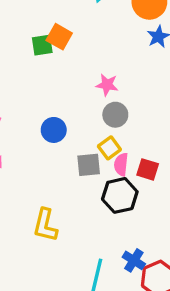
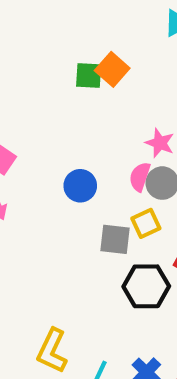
pink semicircle: (121, 164) -> (140, 177), moved
yellow L-shape: (45, 225) -> (52, 351), moved

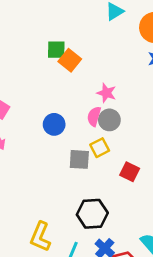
orange square: (112, 69) -> (70, 60), moved
black hexagon: (146, 286) -> (92, 214), moved

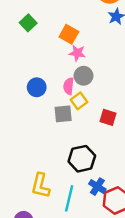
green square: (56, 50) -> (28, 23), turned -35
orange square: (70, 60) -> (69, 34), moved
pink semicircle: (94, 116) -> (69, 86), moved

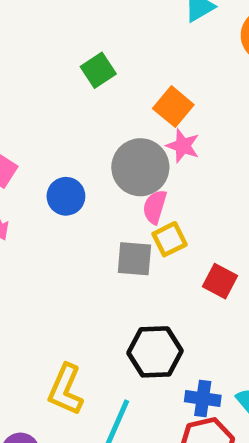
gray circle: (84, 76) -> (140, 167), moved, size x1.5
blue circle: (37, 87) -> (66, 196), moved
blue cross: (97, 187) -> (203, 398), moved, turned -35

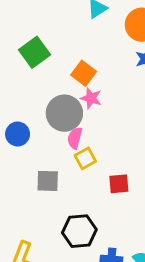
green square: (98, 70) -> (34, 52), size x1.4
gray square: (134, 259) -> (48, 181), moved
red square: (220, 281) -> (119, 184), turned -30

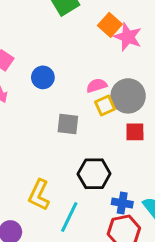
pink star: (91, 98) -> (128, 37), moved, size x1.4
gray circle: (64, 113) -> (128, 96), moved
pink semicircle: (75, 138) -> (97, 86), turned 54

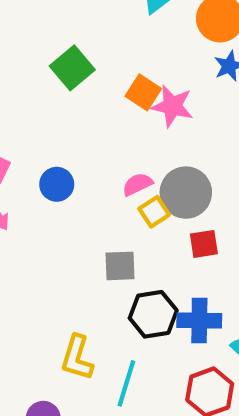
gray square: (68, 124) -> (120, 266), moved
blue cross: (122, 203) -> (199, 320), moved, size x1.4

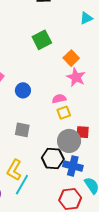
pink star: (172, 106) -> (76, 77), moved
gray circle: (186, 193) -> (69, 141), moved
gray square: (120, 266) -> (22, 130), moved
cyan line: (126, 383) -> (22, 185), moved

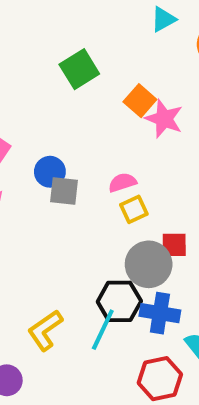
pink star: (76, 77) -> (164, 119), moved
gray square: (22, 130) -> (64, 191), moved
yellow L-shape: (14, 170) -> (45, 330), turned 30
cyan line: (22, 185) -> (103, 330), moved

